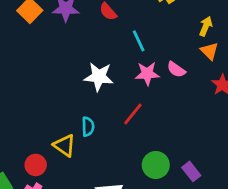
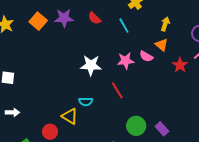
cyan line: (139, 41) -> (124, 26), moved
orange triangle: (209, 51) -> (162, 45), moved
red line: (133, 114) -> (117, 90), turned -66
cyan semicircle: (88, 127) -> (86, 102), turned 96

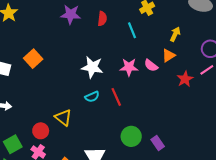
red semicircle: (94, 18) -> (102, 19), turned -136
orange square: (38, 21) -> (33, 59), moved
orange triangle: (162, 45) -> (169, 55), turned 40
cyan semicircle: (86, 102) -> (92, 97), moved, turned -32

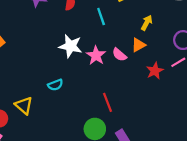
white star: (92, 67) -> (70, 46), moved
pink star: (129, 67) -> (96, 55), turned 30
red line: (116, 97) -> (107, 102), moved

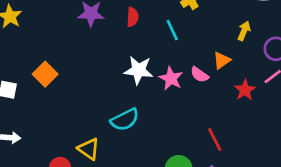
yellow arrow: (147, 23) -> (244, 31), moved
cyan semicircle: (55, 85) -> (125, 120), size x1.5
red line: (107, 102) -> (215, 139), moved

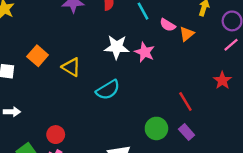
pink semicircle: (200, 75) -> (168, 25), moved
red star: (245, 90) -> (222, 80), moved
yellow triangle: (89, 149) -> (71, 67), moved

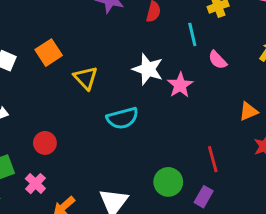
orange triangle: (187, 34) -> (248, 111), moved
purple rectangle: (187, 132) -> (204, 197), turned 56
red circle: (56, 135) -> (45, 143), moved

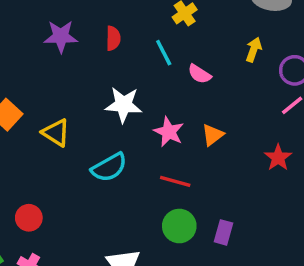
pink star: (180, 85) -> (169, 132), moved
orange triangle: (248, 111) -> (213, 135), moved
red line: (213, 159) -> (175, 181), moved, turned -45

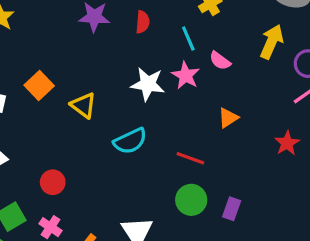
yellow arrow: (254, 50) -> (272, 42), size x1.5
pink star: (169, 132) -> (186, 75), moved

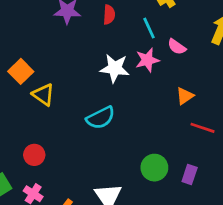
pink star: (186, 75) -> (147, 60), turned 30
yellow triangle: (83, 105) -> (43, 95), moved
red line: (190, 158) -> (203, 128), moved

